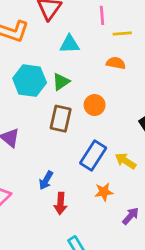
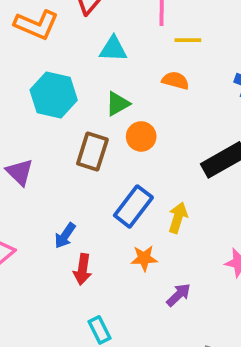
green triangle: (61, 82) -> (118, 104), moved
yellow arrow: (126, 161) -> (178, 218), turned 70

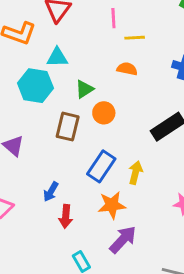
cyan triangle: (113, 49) -> (57, 57), moved
orange star: (144, 258) -> (112, 205), size x1.4
purple arrow: (179, 295) -> (123, 240), moved, size x1.5

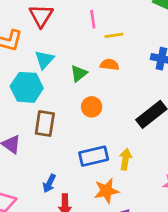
cyan triangle: (57, 57) -> (44, 60), turned -42
green triangle: (84, 89) -> (79, 73), moved
brown rectangle: (68, 127) -> (45, 123), moved
blue rectangle: (101, 166) -> (94, 156), turned 48

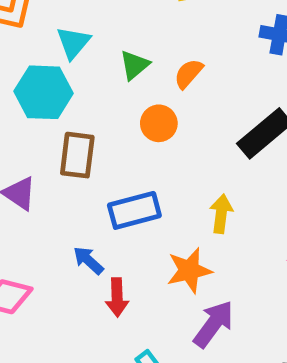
orange semicircle: (109, 65) -> (189, 74), moved, turned -54
blue rectangle: (94, 156) -> (134, 210), moved
blue arrow: (49, 183) -> (88, 260), turned 108

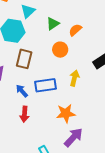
yellow arrow: (221, 214) -> (74, 78), moved
blue arrow: (88, 260) -> (22, 91), moved
red arrow: (117, 297) -> (24, 114), moved

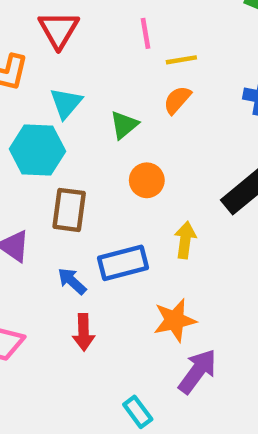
orange semicircle: (75, 30) -> (177, 100), moved

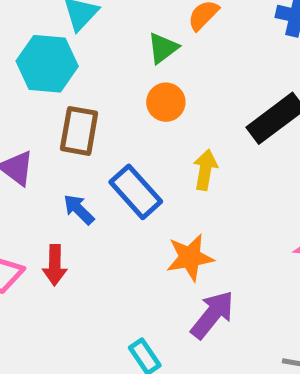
green triangle: (124, 125) -> (163, 48), moved
blue rectangle: (123, 263) -> (136, 192), turned 60
red arrow: (84, 332) -> (55, 265), moved

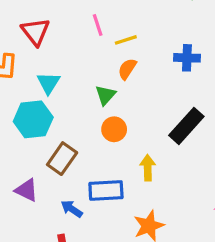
brown rectangle: (79, 131) -> (62, 159), turned 36
blue rectangle: (136, 192) -> (106, 190), turned -40

